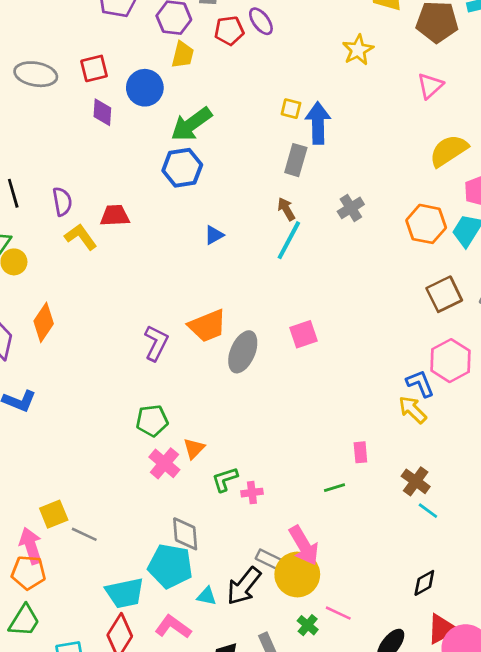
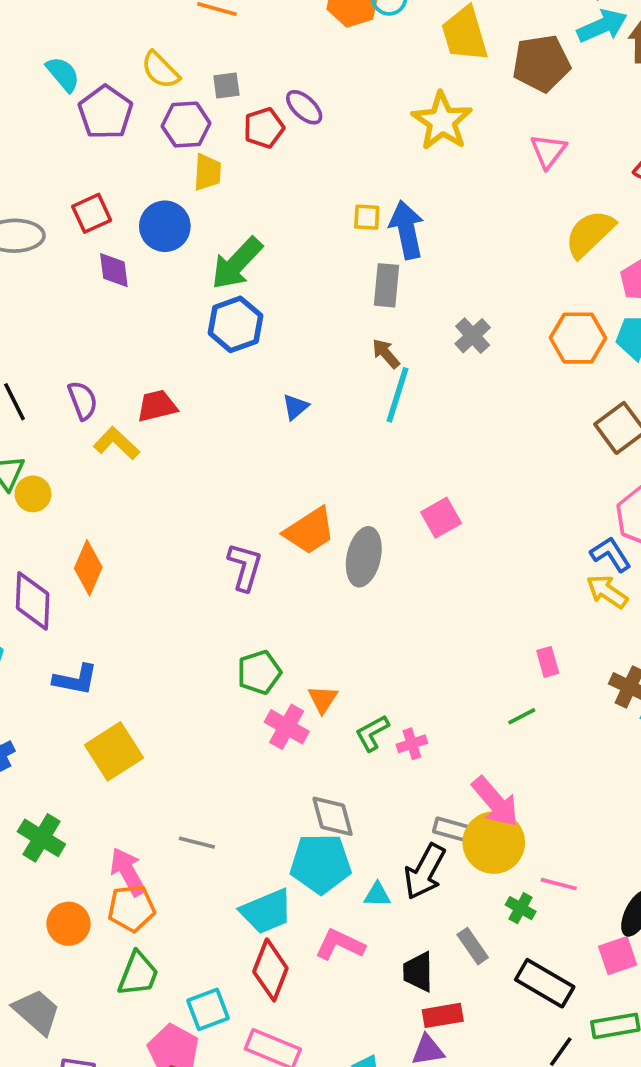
yellow star: (358, 50) -> (442, 121), size x1.4
yellow square: (54, 514) -> (114, 751), moved, size x1.4

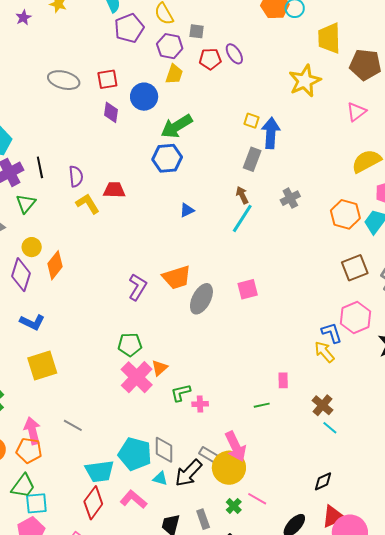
yellow circle: (33, 494) -> (32, 247), moved
pink cross: (287, 727) -> (137, 377), size x1.4
gray diamond: (333, 816) -> (164, 450), moved
cyan square: (208, 1009) -> (36, 503), moved

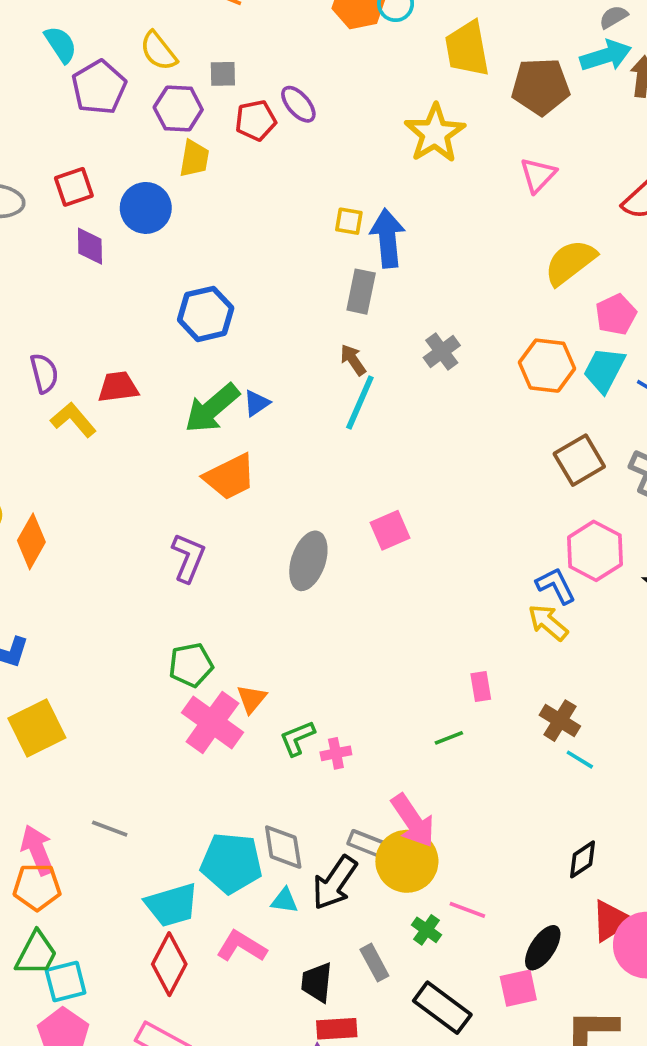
green arrow: (177, 126) -> (212, 408), moved
orange trapezoid: (177, 277) -> (230, 477), moved

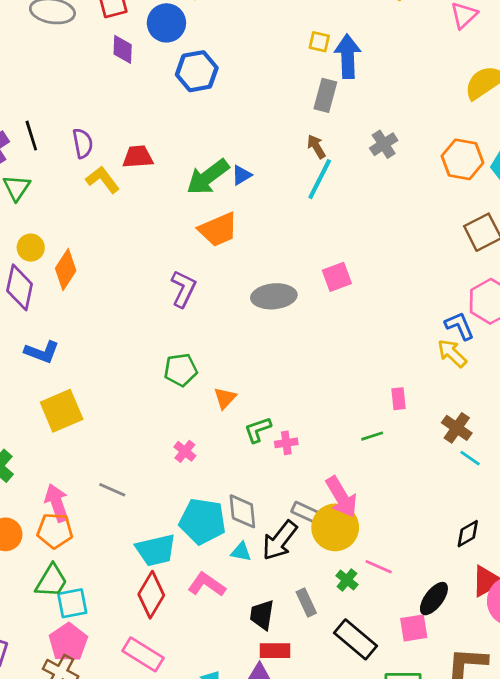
blue hexagon: (206, 314) -> (197, 71), moved
gray ellipse: (308, 561) -> (274, 296), turned 63
pink cross: (212, 722) -> (185, 451), moved, size x0.5

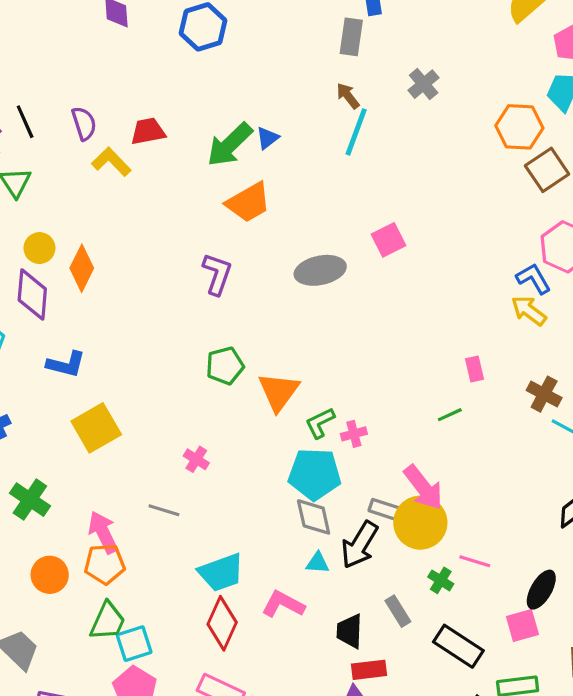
orange hexagon: (462, 159) -> (519, 127), moved
orange triangle: (225, 398) -> (279, 392), size x1.6
pink cross: (185, 451) -> (196, 459), moved
cyan pentagon: (203, 521) -> (315, 474), moved

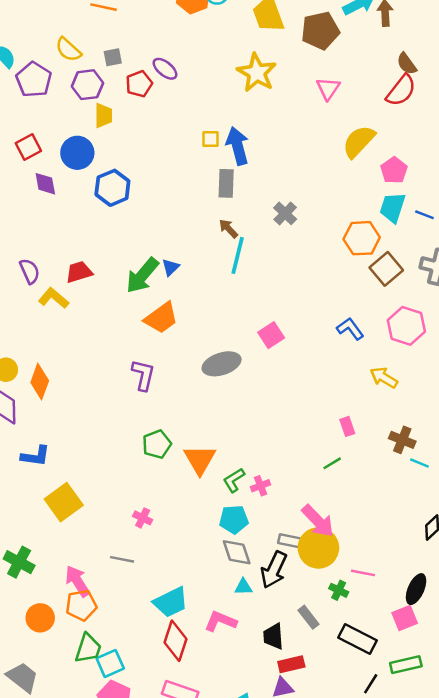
blue L-shape: (533, 279) -> (350, 329), moved
cyan pentagon: (315, 474) -> (234, 519), size x0.7

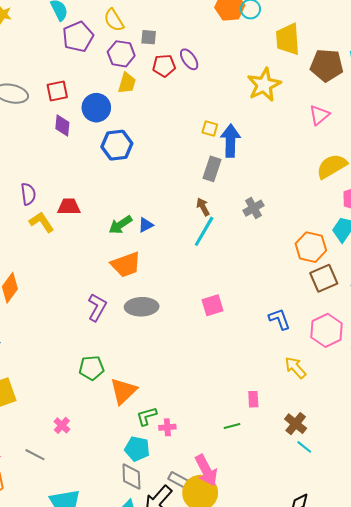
green arrow: (142, 275) -> (120, 225), size x0.7
gray ellipse: (222, 364) -> (142, 307), moved

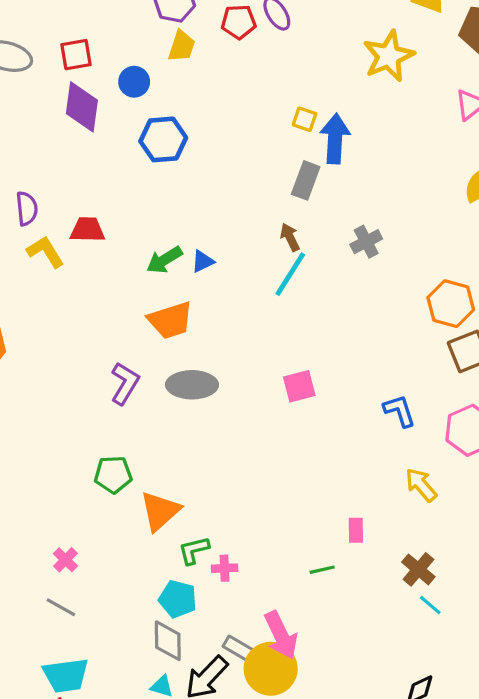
blue circle: (96, 108) -> (134, 82), size x0.7
purple diamond: (62, 125) -> (82, 107), size x1.5
gray line: (35, 455) -> (61, 607), moved

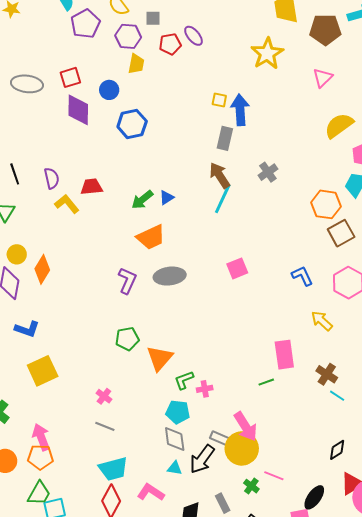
brown arrow: (290, 237) -> (220, 175), size x1.5
pink rectangle: (356, 530) -> (284, 355), size x1.8

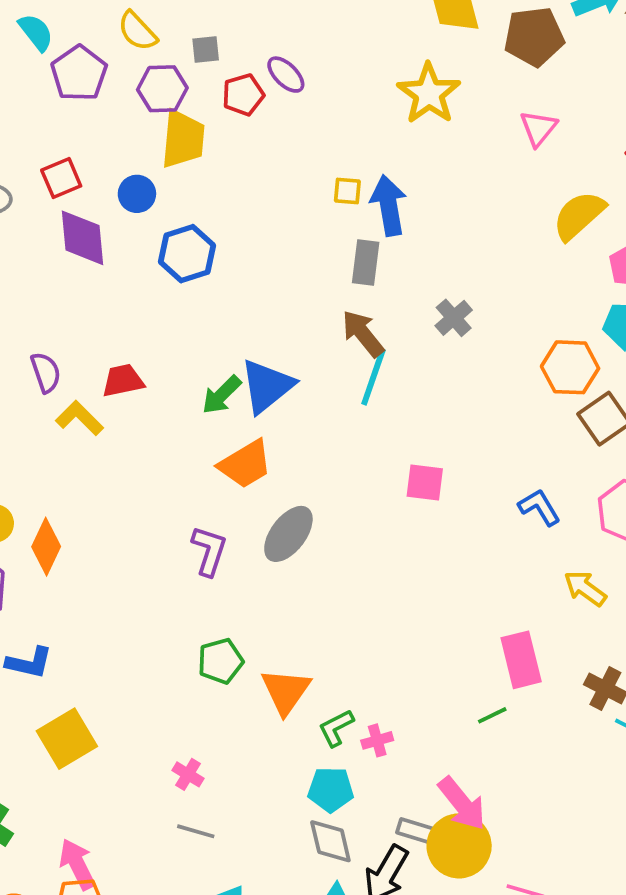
yellow trapezoid: (136, 64) -> (183, 139), size x1.5
blue triangle: (166, 198) -> (267, 386), size x2.0
pink square: (237, 268) -> (425, 483), moved, turned 35
gray ellipse: (170, 276) -> (288, 534), turned -40

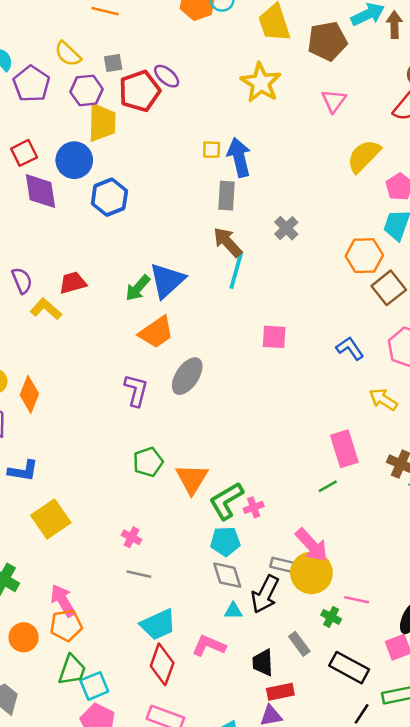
red pentagon: (243, 95) -> (140, 91), size x1.5
blue circle: (137, 194) -> (74, 160), size x1.5
green L-shape: (336, 728) -> (226, 501), size x1.5

